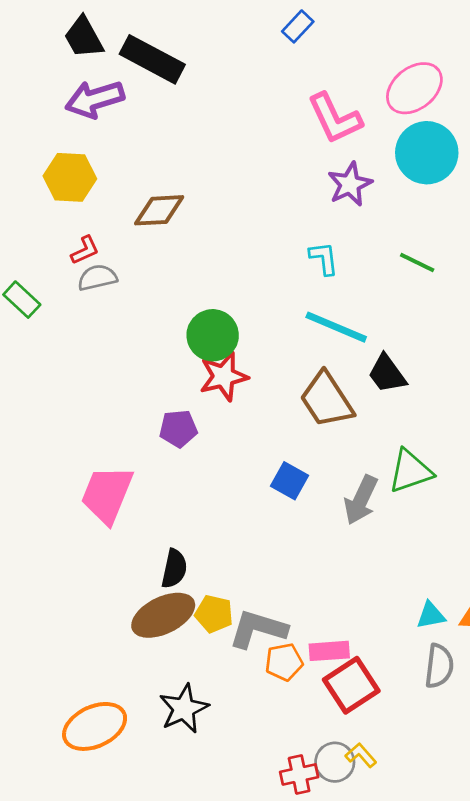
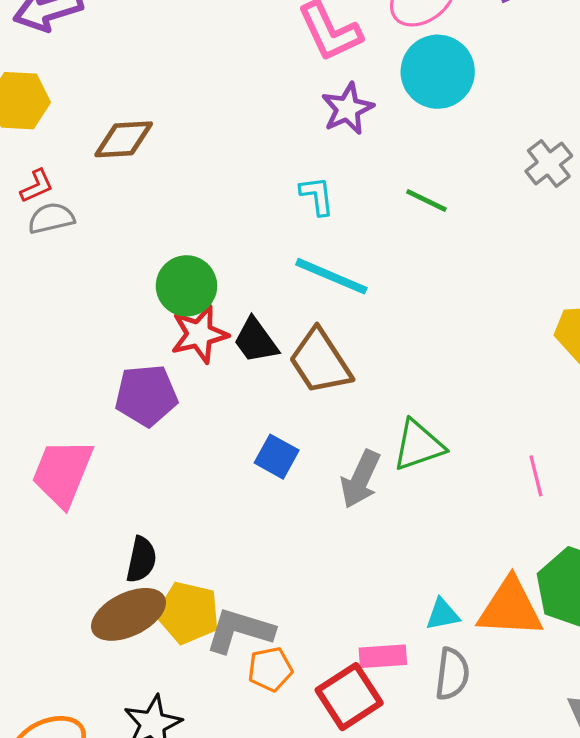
black trapezoid: (387, 374) -> (256, 341), moved
purple pentagon: (178, 429) -> (146, 395), size x1.4
yellow pentagon: (214, 614) -> (188, 613), size x1.4
pink rectangle: (329, 651) -> (383, 656), moved

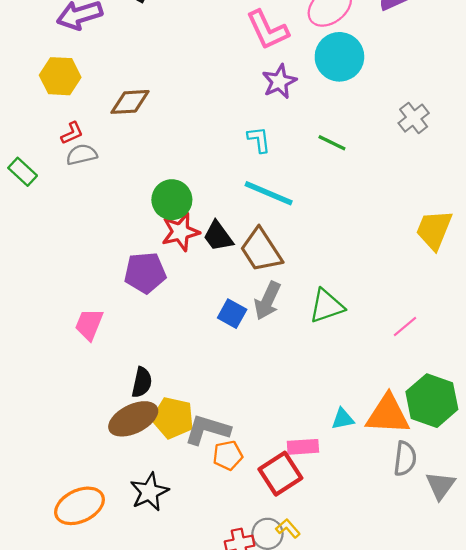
pink trapezoid: (62, 473) -> (89, 324), size x0.7
pink line: (536, 476) -> (405, 326), turned 64
gray arrow: (360, 479) -> (267, 301), moved
gray semicircle: (452, 674) -> (405, 459), moved

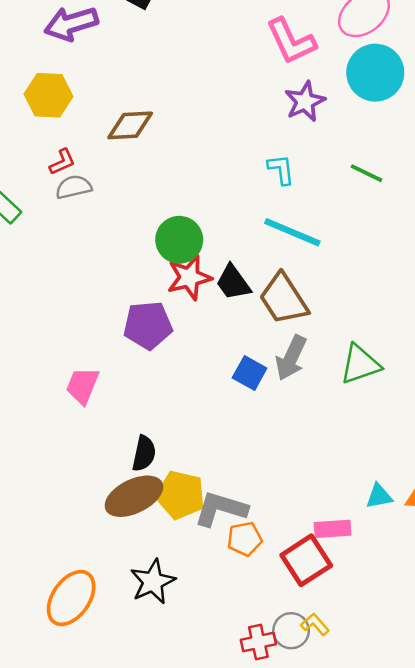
orange ellipse: (79, 506) -> (71, 598), turned -30

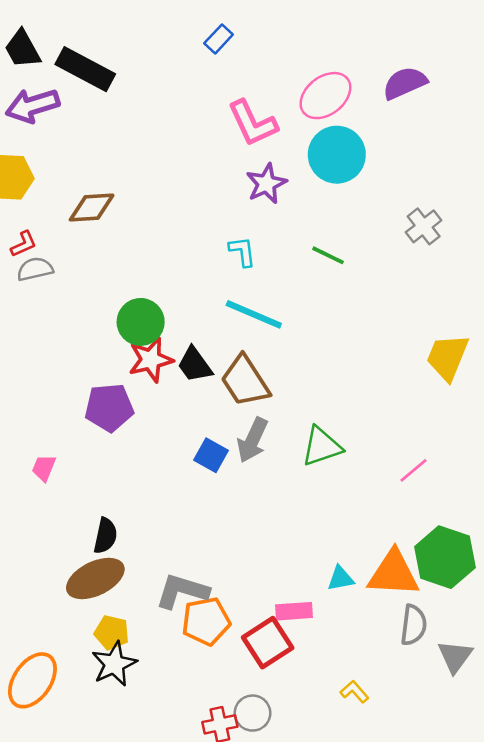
pink trapezoid: (82, 386) -> (44, 468), size x0.7
yellow pentagon: (180, 495) -> (112, 633), moved, size x0.7
orange pentagon: (245, 539) -> (206, 621), size x1.4
yellow L-shape: (315, 624) -> (354, 692), moved

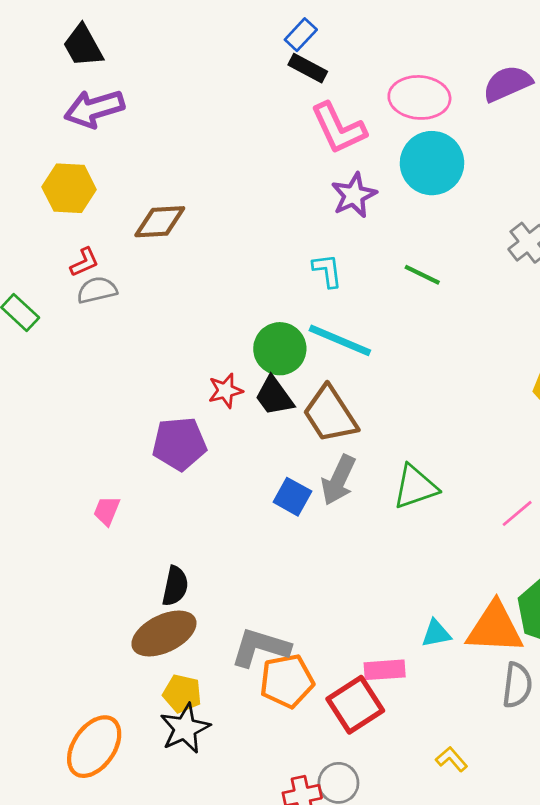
black rectangle: (85, 69) -> (308, 68), moved, size x0.6
pink ellipse: (325, 96) -> (419, 97), turned 42
green circle: (141, 322) -> (280, 349), moved
red star: (151, 360) -> (225, 391), size x0.7

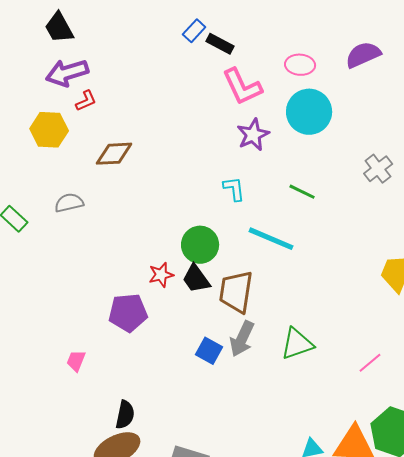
blue rectangle: (301, 35) -> (194, 31), moved
pink ellipse: (419, 97) -> (300, 65), size x0.7
red L-shape: (84, 262) -> (86, 101), moved
cyan line: (340, 340) -> (271, 239), moved
brown trapezoid: (330, 414) -> (236, 292), turned 42

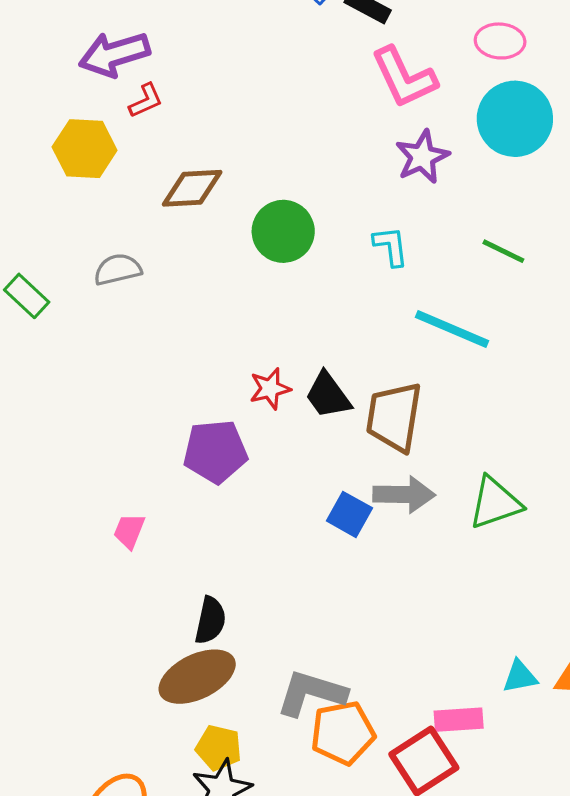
green circle: (200, 245) -> (283, 231), moved
gray arrow: (242, 339) -> (404, 495), turned -114

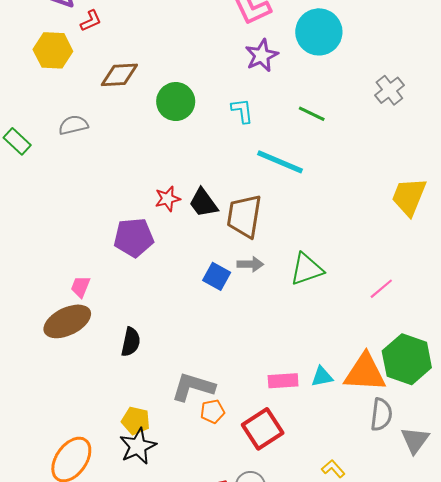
gray arrow: (404, 495) -> (250, 264), size x0.7
brown ellipse: (197, 677) -> (67, 321), moved
pink rectangle: (459, 720) -> (283, 381), moved
orange pentagon: (343, 733) -> (213, 411), size x0.6

